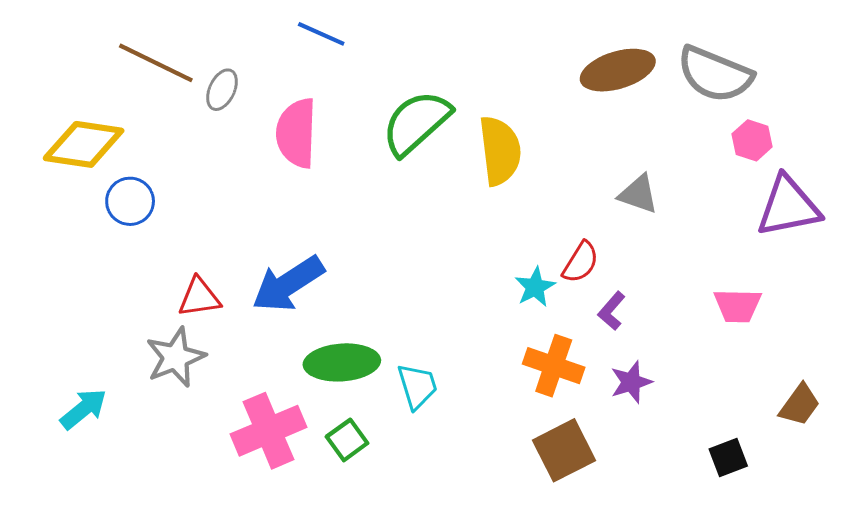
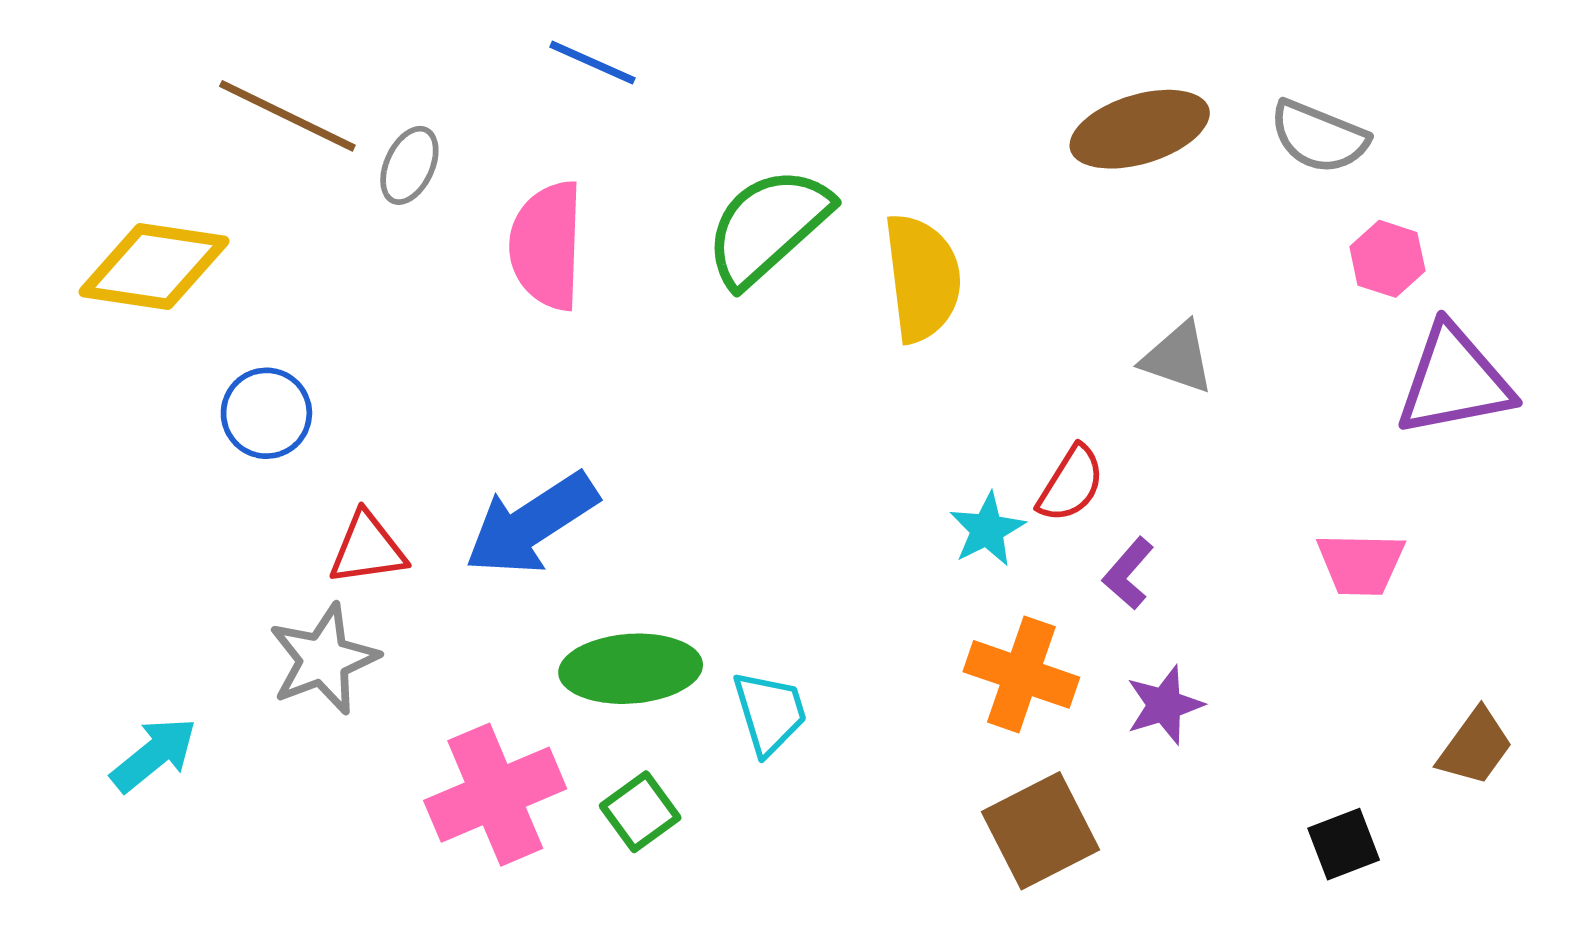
gray semicircle: (715, 74) -> (1319, 137), size x0.7
blue circle: (130, 201) -> (266, 413), moved

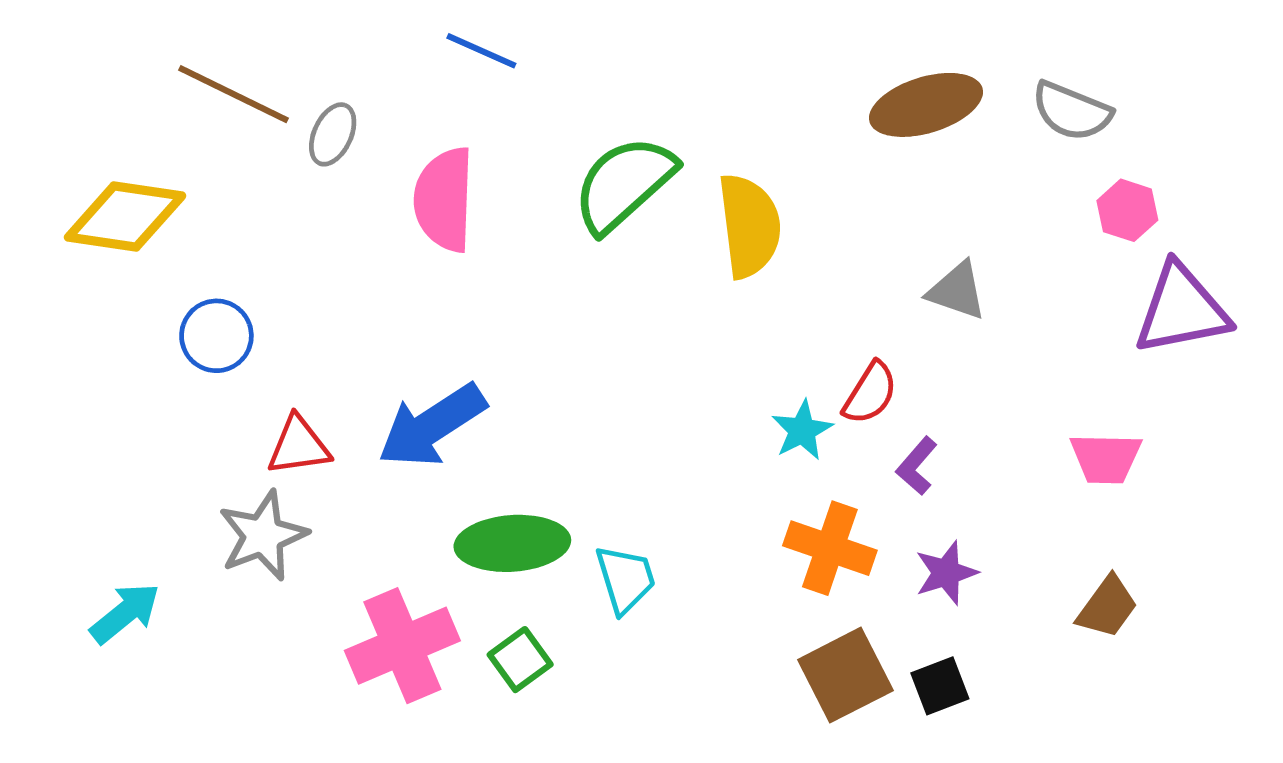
brown trapezoid: (1475, 747) -> (1107, 607), moved
black square: (1344, 844) -> (940, 686), moved

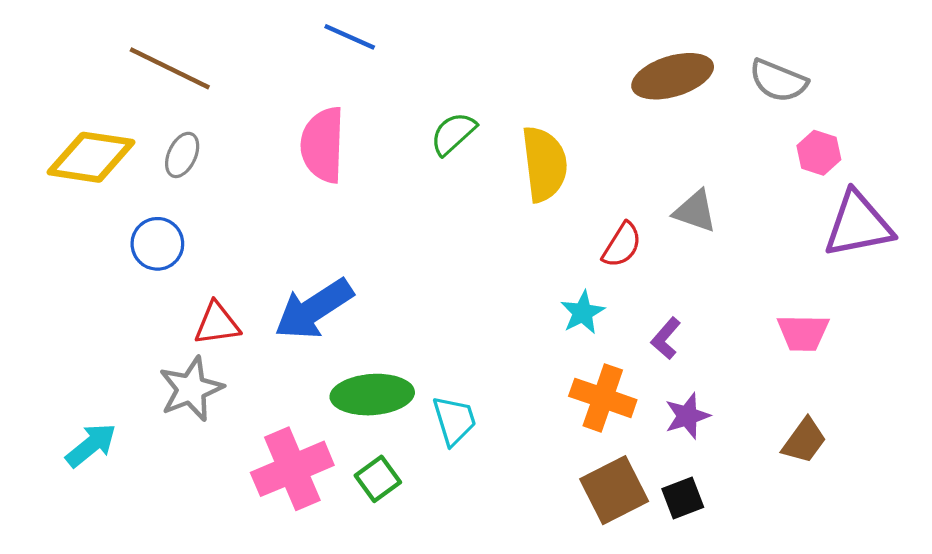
gray ellipse: (333, 134) -> (182, 155), moved
green semicircle: (624, 184) -> (453, 134), size x0.6
red semicircle: (870, 393) -> (622, 245), moved

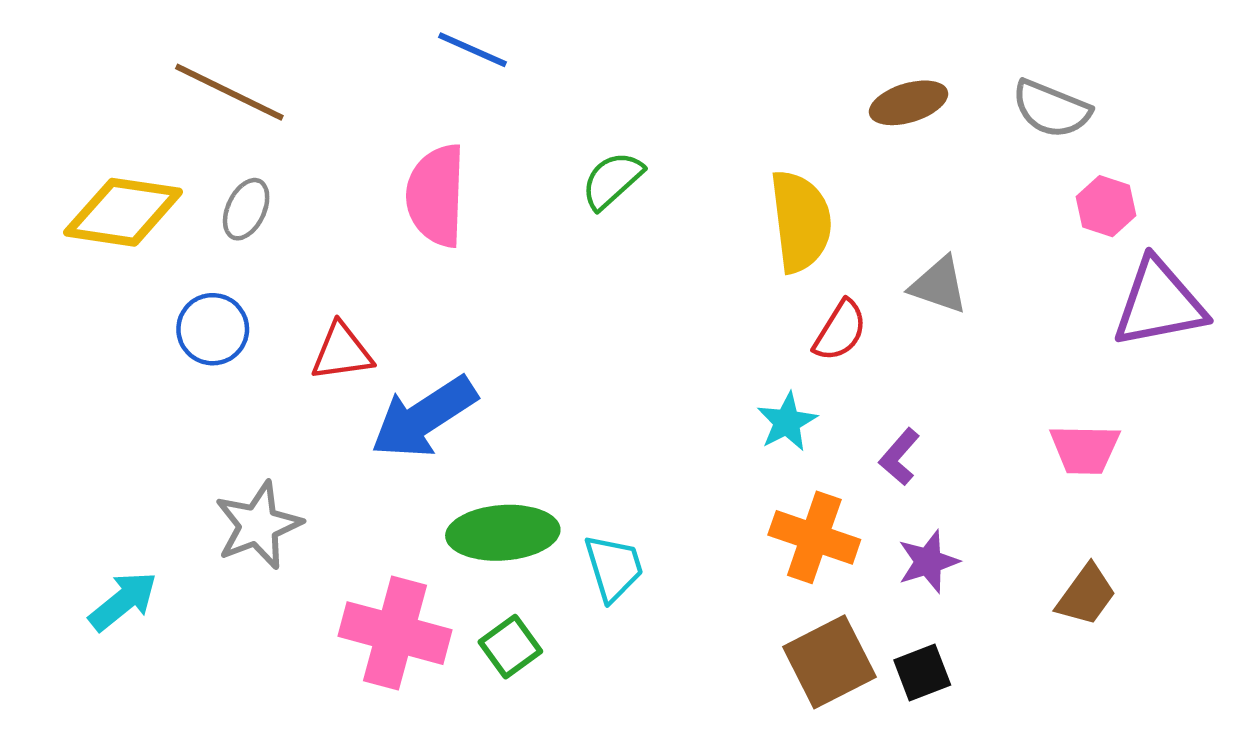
brown ellipse: (673, 76) -> (908, 103), size x0.7
yellow semicircle: (544, 164) -> (801, 221), moved
red triangle: (217, 324) -> (342, 352), moved
pink cross: (292, 469) -> (395, 633), turned 38

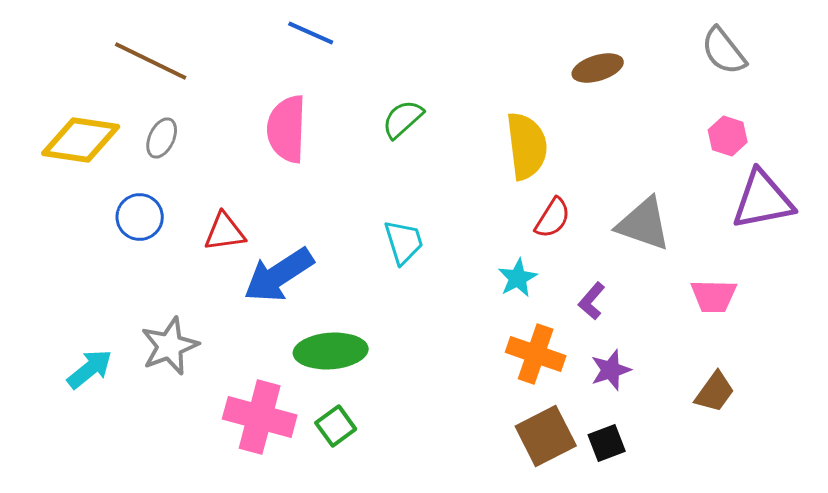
gray semicircle: (1051, 109) -> (724, 51), moved, turned 30
gray triangle: (939, 285) -> (644, 224), moved, size x1.4
cyan trapezoid: (614, 568) -> (404, 242), moved
cyan arrow: (123, 601) -> (90, 369), moved

